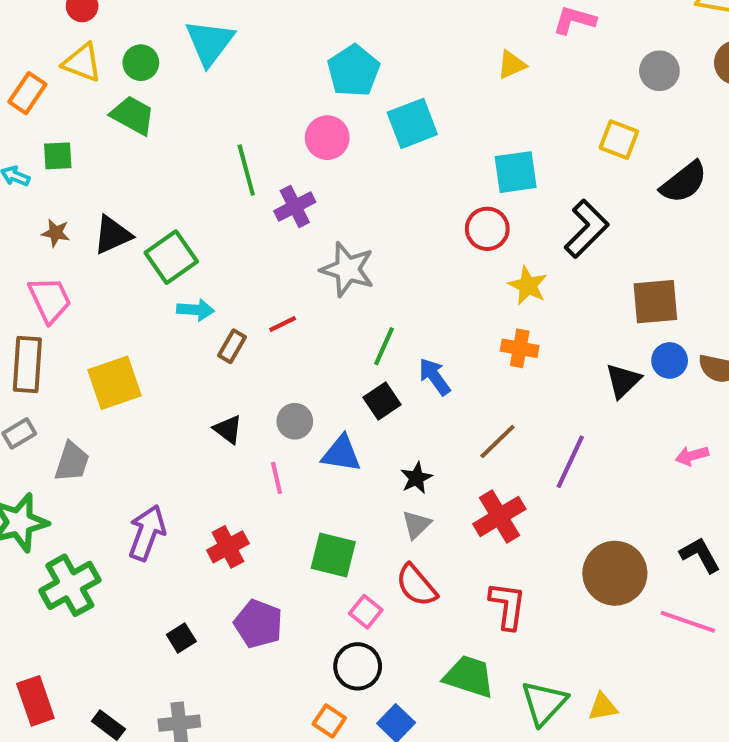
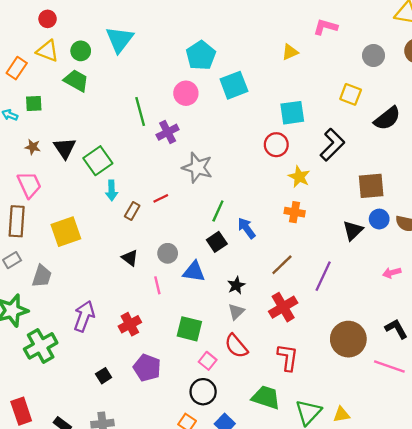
black triangle: (112, 235) -> (65, 148), turned -40
cyan arrow: (196, 310) -> (112, 190), turned 84

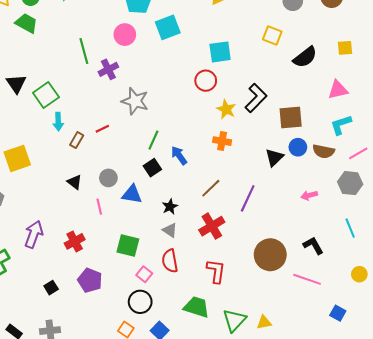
black L-shape: (332, 145) -> (256, 98), moved
gray triangle: (236, 312) -> (170, 230), turned -42
red semicircle: (236, 346) -> (170, 261), turned 30

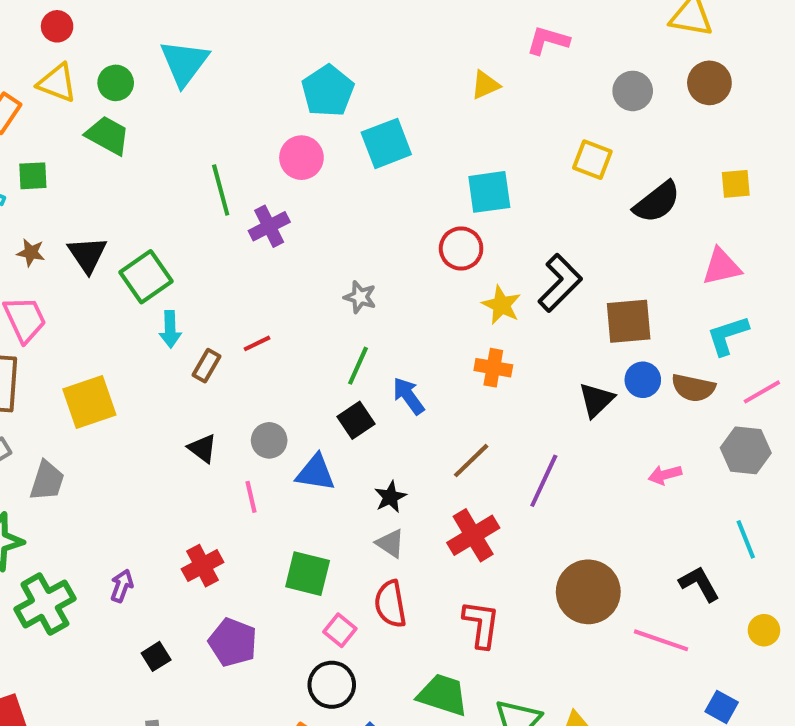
gray star: (135, 101) -> (360, 297), moved, size x0.6
purple arrow: (34, 234) -> (122, 586), moved, size x0.6
black L-shape: (313, 246) -> (699, 584), moved

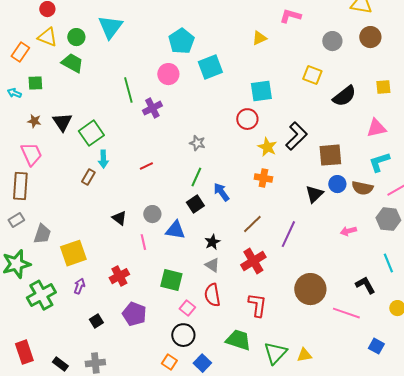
brown rectangle: (207, 366) -> (88, 177), moved
yellow square: (89, 402) -> (73, 253), moved

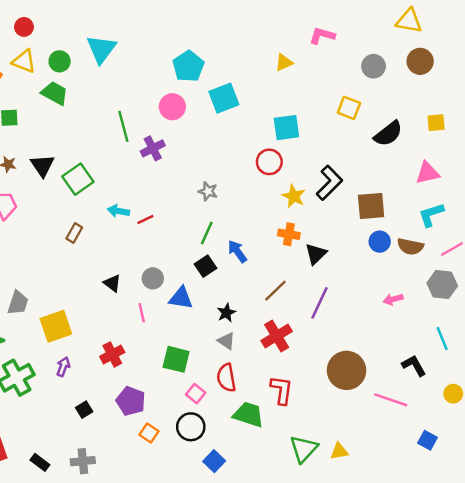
cyan arrow: (103, 159) -> (118, 211), moved, turned 102
black triangle: (314, 194) -> (316, 254), moved
green trapezoid: (238, 340) -> (248, 415), moved
orange square: (169, 362) -> (149, 433), moved

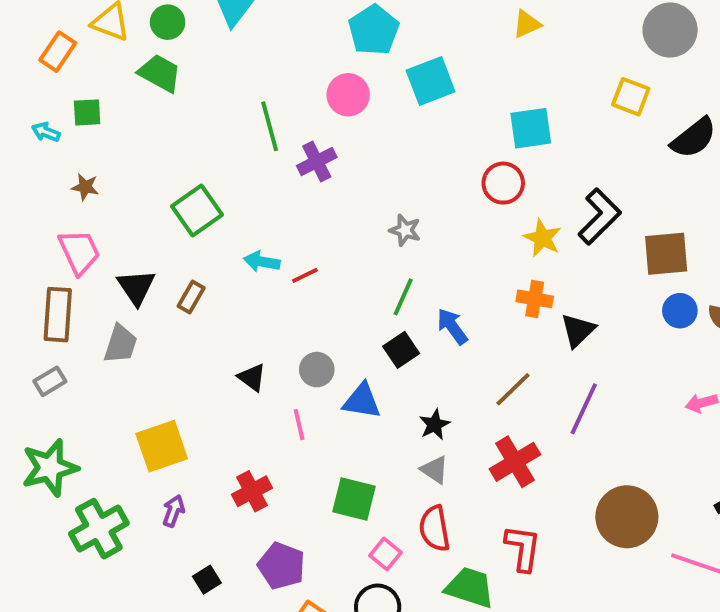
gray circle: (374, 66) -> (670, 30), size x1.4
black triangle: (42, 166) -> (136, 287), moved
gray trapezoid: (18, 303) -> (120, 344), moved

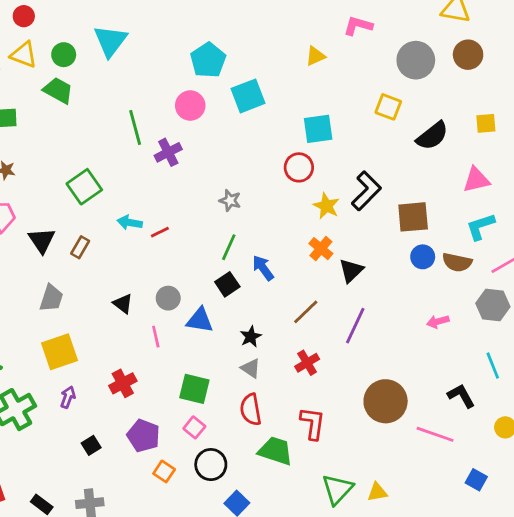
orange cross: (535, 299) -> (321, 249), turned 30
gray trapezoid: (120, 344) -> (51, 298), moved
red cross: (515, 462) -> (307, 363), size x0.7
pink square: (385, 554) -> (194, 427), moved

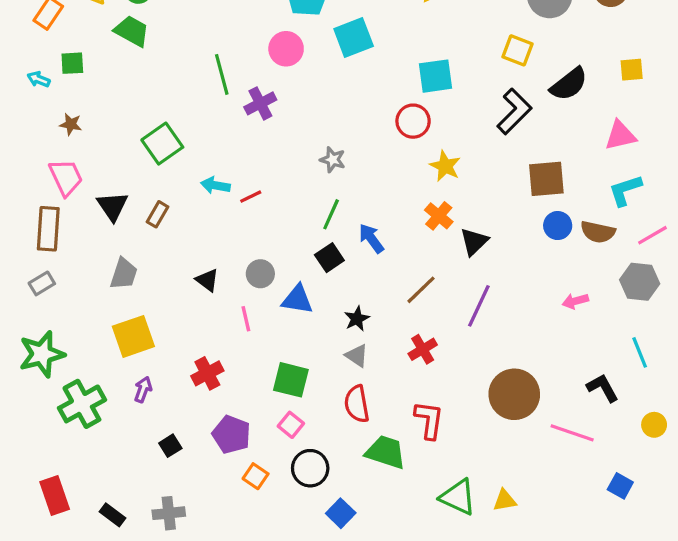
black L-shape: (366, 191) -> (514, 111), moved
green triangle: (337, 489) -> (458, 497), turned -48

